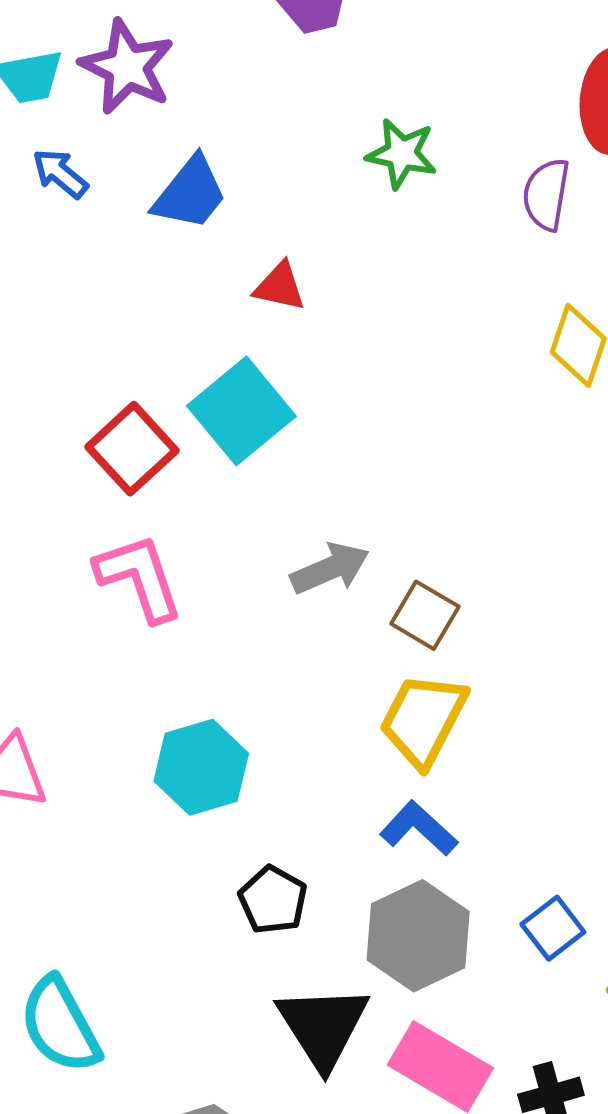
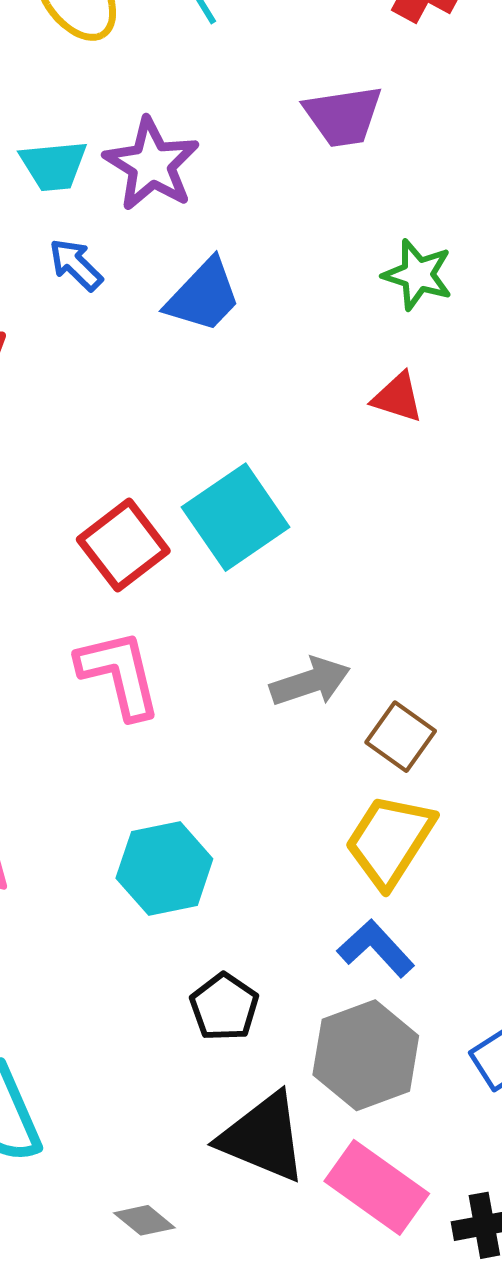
red triangle: (280, 287) -> (398, 398), moved
black triangle: (323, 1026) -> (263, 1137), turned -40

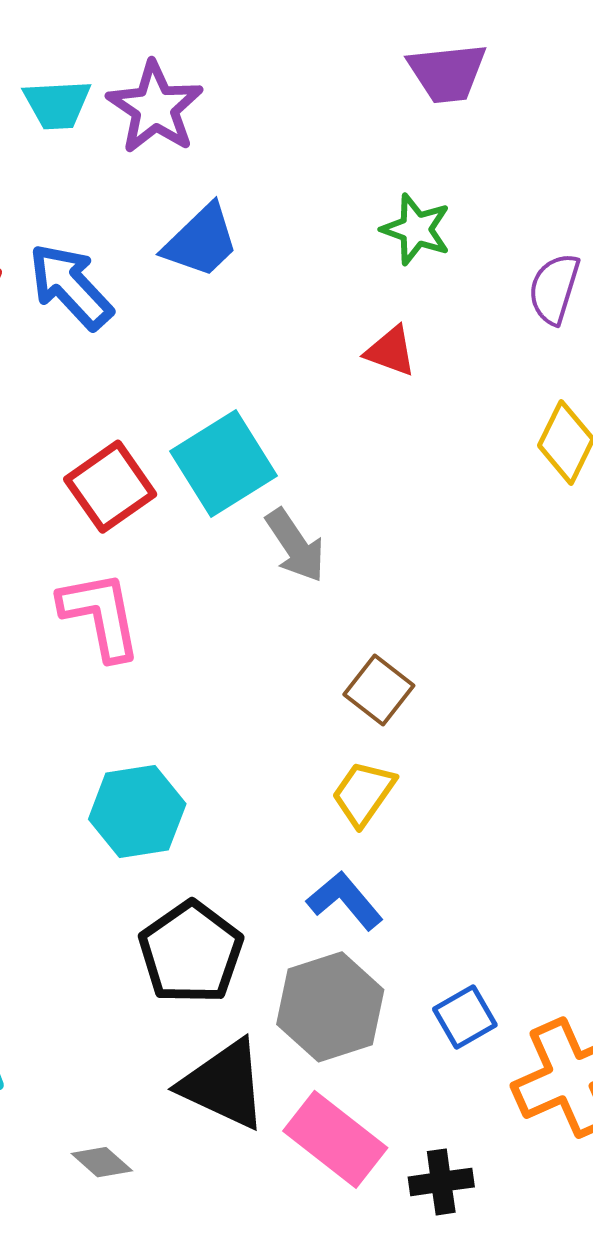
purple trapezoid: (343, 116) -> (447, 73), moved
blue arrow: (76, 265) -> (71, 286), moved, size x1.6
gray arrow: (310, 682) -> (295, 545), moved, turned 72
yellow trapezoid: (390, 840) -> (363, 793), size x0.7
black pentagon: (224, 1007) -> (191, 953), size x1.5

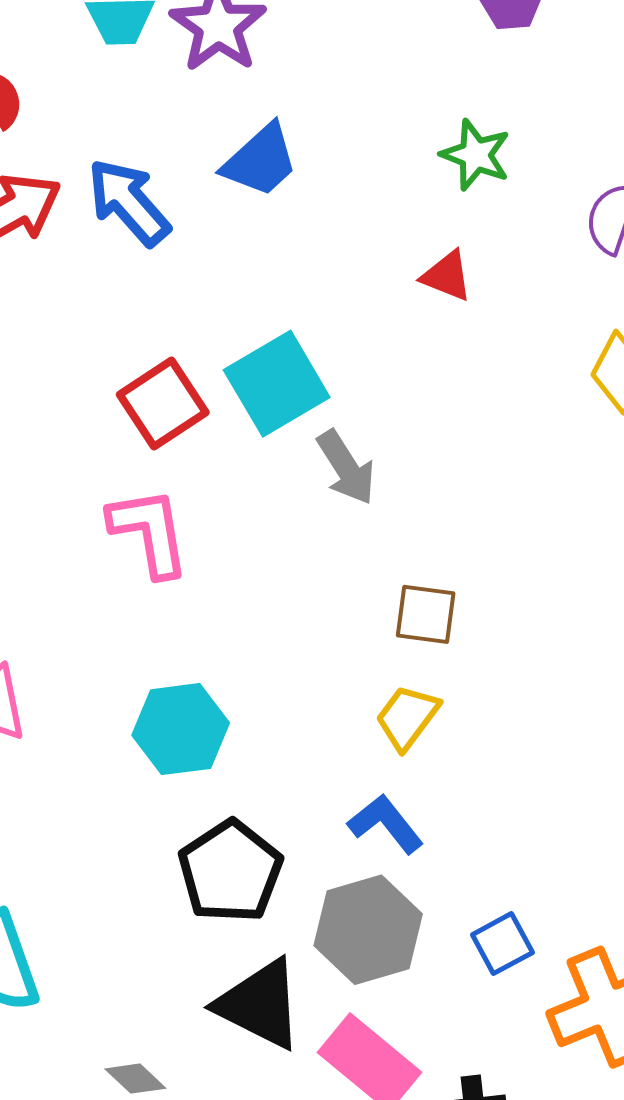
brown square: (379, 690) -> (426, 614), turned -32

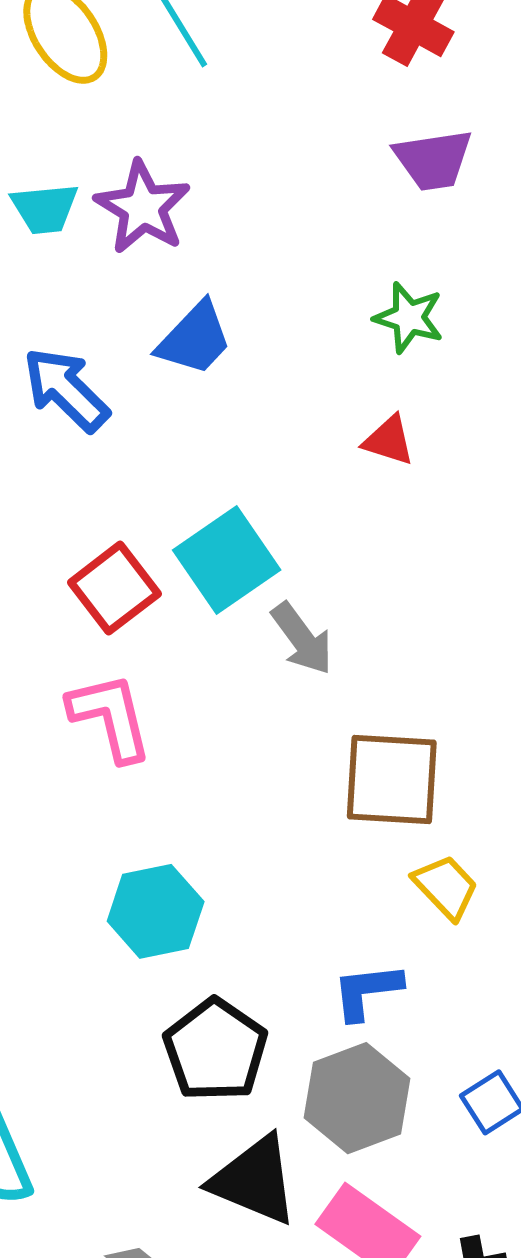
brown square: (426, 614) -> (392, 779), size x1.6
yellow trapezoid: (407, 717) -> (446, 887), moved, turned 104
blue L-shape: (386, 824) -> (367, 991), turned -54

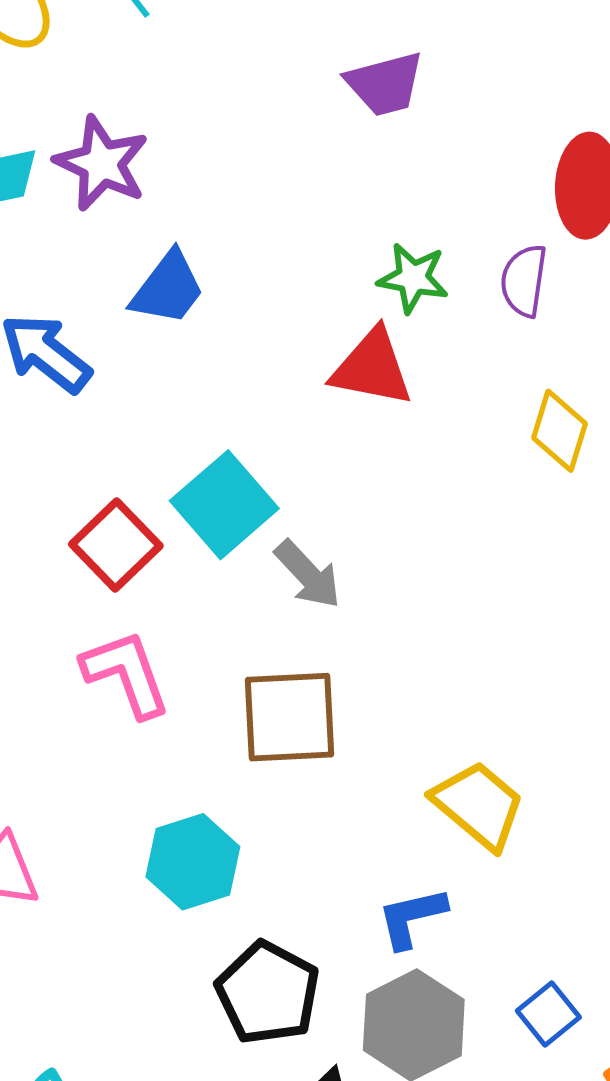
green star: (409, 318) -> (413, 278), moved
red triangle: (389, 440) -> (372, 368), size x1.6
brown square: (392, 779) -> (289, 717), moved
yellow trapezoid: (446, 887) -> (479, 805), size x1.4

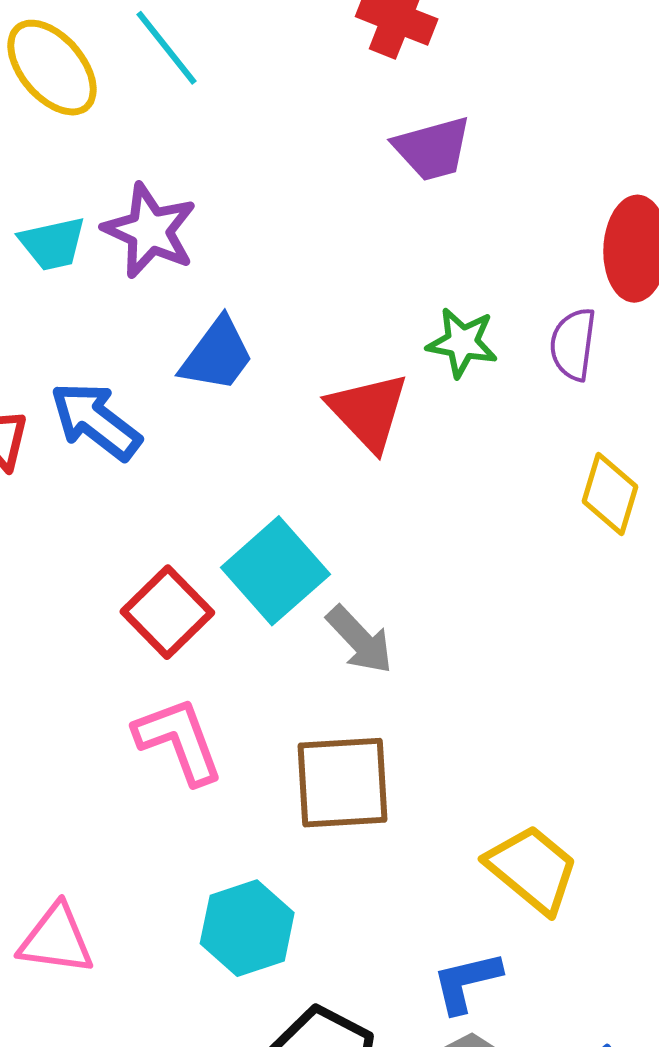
red triangle: (372, 368) -> (368, 411), moved, turned 36

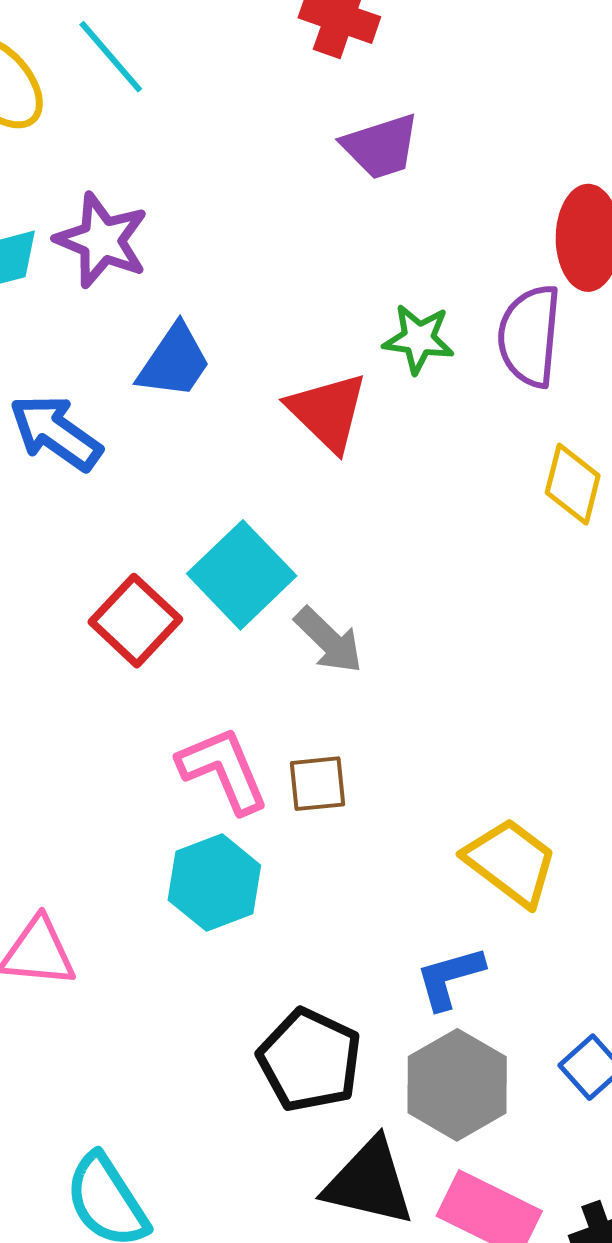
purple semicircle: (573, 344) -> (529, 336), size x1.4
pink L-shape: (179, 741) -> (223, 770), moved
brown square: (343, 783) -> (317, 784), size x0.6
cyan hexagon: (247, 928) -> (214, 883), moved

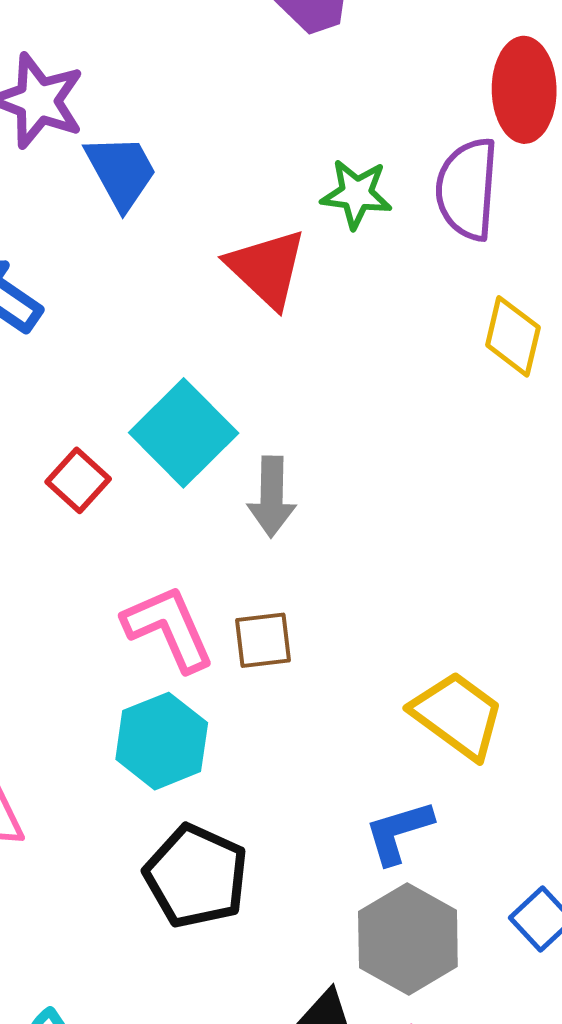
blue trapezoid: (174, 362) -> (121, 172), moved, turned -62
red square: (135, 621) -> (78, 480), size x0.7
gray arrow: (329, 640) -> (272, 497), turned 48
black pentagon: (310, 1060) -> (196, 876), moved

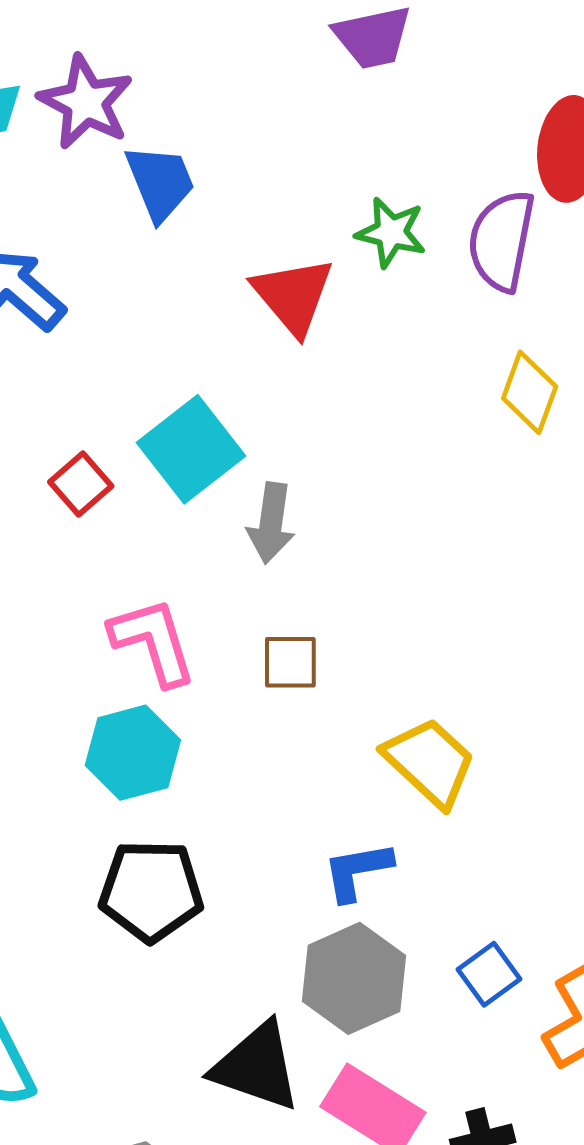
brown square: (263, 640) -> (290, 662), moved
black pentagon: (196, 876) -> (151, 891), turned -30

